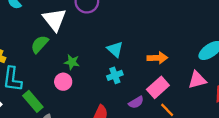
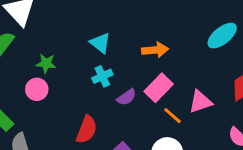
pink triangle: (197, 80) -> (200, 102), moved
purple semicircle: (136, 102) -> (127, 97), moved

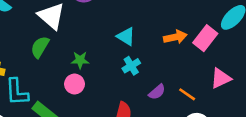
pink rectangle: (159, 88) -> (205, 38), moved
purple semicircle: (127, 97) -> (157, 92), moved
orange line: (172, 116) -> (187, 94), moved

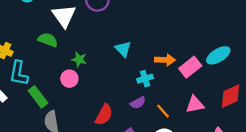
green semicircle: (40, 47) -> (48, 40), turned 66
cyan cross: (131, 66) -> (145, 79), moved

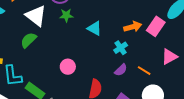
green semicircle: (48, 40) -> (28, 40), turned -48
green star: (79, 59) -> (66, 15), moved
pink circle: (69, 79) -> (68, 67), moved

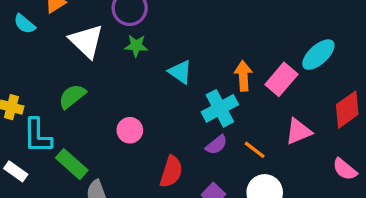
orange arrow: (133, 27) -> (243, 76), turned -84
green semicircle: (28, 40) -> (72, 96), moved
cyan cross: (121, 48) -> (220, 108), size x1.5

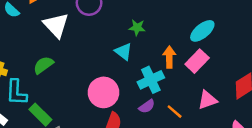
green star: (136, 46) -> (137, 28), moved
cyan ellipse: (318, 55) -> (202, 31), moved
pink circle: (130, 130) -> (103, 92), moved, size x1.6

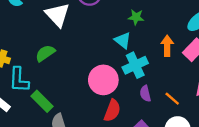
cyan cross: (151, 80) -> (135, 65), moved
purple semicircle: (147, 106) -> (145, 93), turned 112

